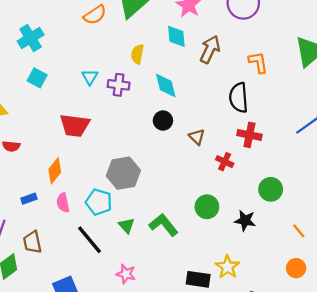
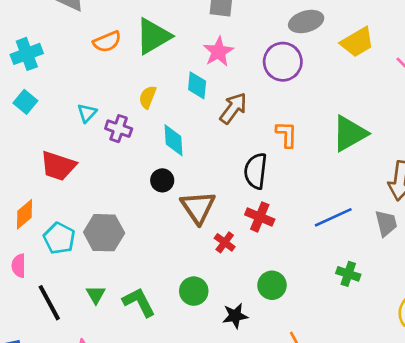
brown triangle: (197, 137) -> (198, 207), size x1.8
cyan pentagon: (99, 202) -> (59, 238), moved
pink semicircle: (63, 203) -> (19, 266), moved
black star: (245, 221) -> (235, 316), turned -30

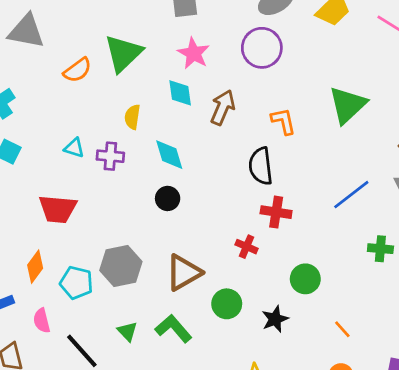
cyan triangle: (87, 113) -> (74, 148), turned -42
brown triangle: (198, 207) -> (184, 272), moved, turned 48

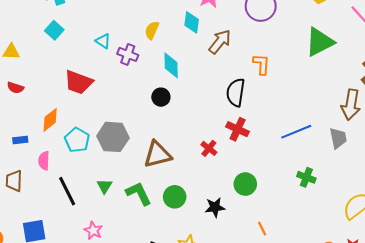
green triangle: (348, 105) -> (320, 42), moved
green circle: (227, 304) -> (175, 197), moved

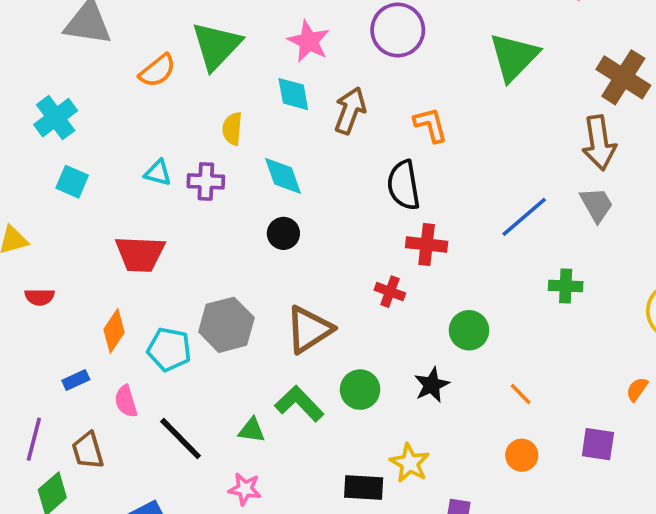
green triangle: (104, 186) -> (252, 430), moved, turned -35

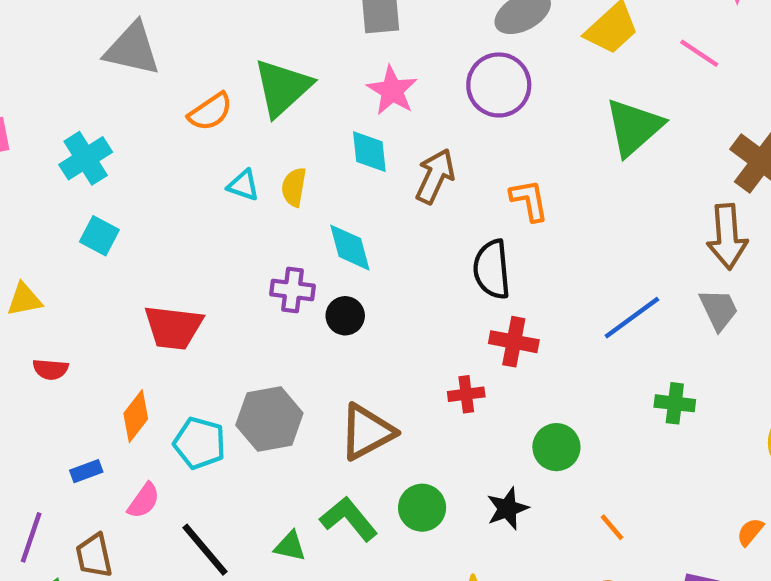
cyan triangle: (158, 173) -> (243, 185), moved
purple cross: (206, 181) -> (292, 290), moved
red cross: (390, 292) -> (466, 394), turned -32
pink semicircle: (126, 401) -> (144, 501), turned -132

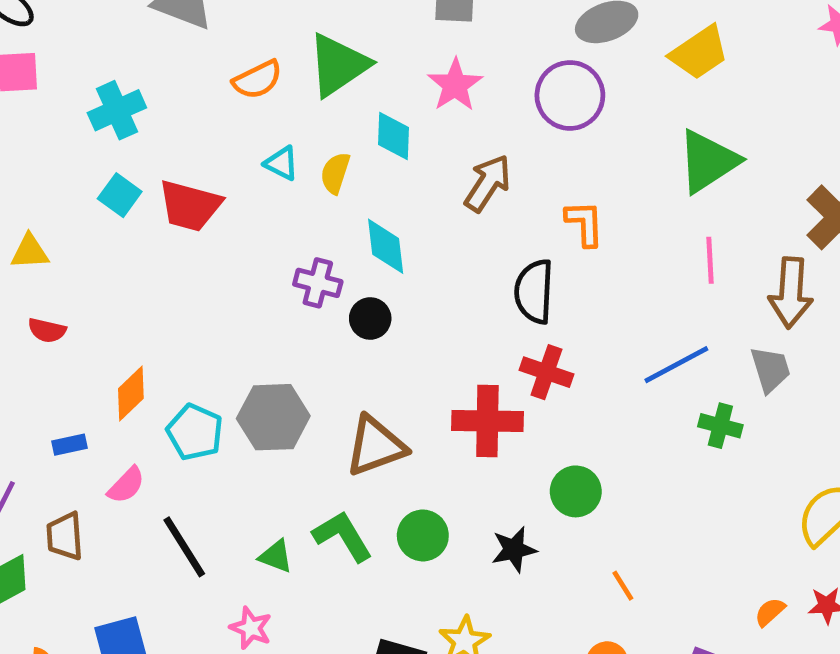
pink line: (699, 53) -> (710, 260), moved, turned 45
cyan diamond: (369, 152) -> (394, 136), moved
red trapezoid: (173, 327) -> (190, 206), moved
red cross: (466, 394) -> (487, 421), size x1.8
green cross: (675, 403) -> (720, 426), moved

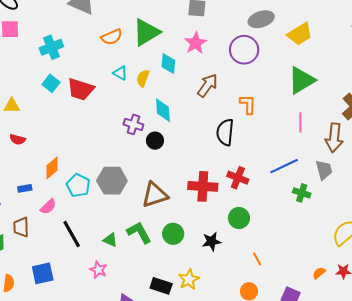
red cross: (546, 372) -> (238, 178), moved

